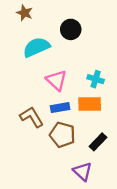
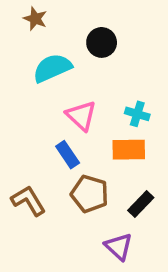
blue rectangle: (60, 108) -> (68, 155), moved, turned 66
brown L-shape: (32, 117) -> (28, 201), moved

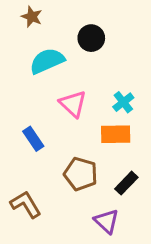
cyan cross: (137, 114) -> (123, 102), turned 35
blue rectangle: (68, 155) -> (33, 139), moved
brown L-shape: (28, 201) -> (26, 204), moved

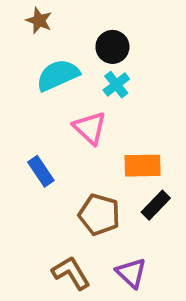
cyan cross: (123, 102) -> (116, 85), moved
black rectangle: (126, 183) -> (156, 205), moved
brown L-shape: (26, 204) -> (71, 273), moved

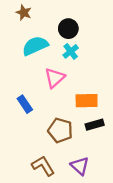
pink triangle: (90, 128) -> (55, 78), turned 35
black rectangle: (156, 205) -> (95, 125), turned 30

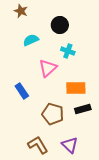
cyan semicircle: (35, 46) -> (31, 40), size x0.7
cyan cross: (71, 51) -> (68, 51), moved, turned -32

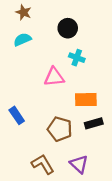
cyan semicircle: (31, 40) -> (22, 40), moved
pink triangle: (48, 68) -> (54, 77), turned 36
blue rectangle: (22, 91) -> (17, 115), moved

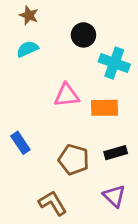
cyan cross: (77, 58) -> (114, 63), moved, size x1.5
orange rectangle: (86, 100) -> (104, 108), moved
purple triangle: (79, 164) -> (114, 196), moved

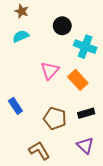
pink triangle: (67, 95) -> (50, 71), turned -42
orange rectangle: (104, 108) -> (78, 80), turned 48

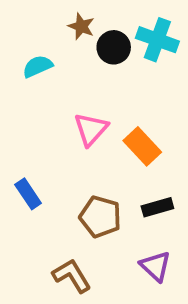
brown star: (22, 11) -> (81, 26), moved
cyan cross: (85, 47) -> (157, 40), moved

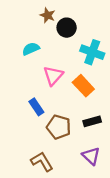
cyan cross: (157, 40) -> (92, 52), moved
cyan semicircle: (38, 66) -> (31, 49), moved
blue rectangle: (28, 194) -> (36, 107), moved

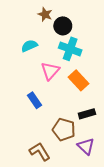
cyan cross: (92, 52) -> (70, 49), moved
brown pentagon: (59, 127) -> (64, 130), moved

